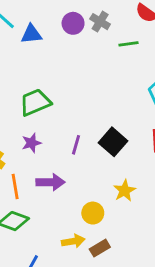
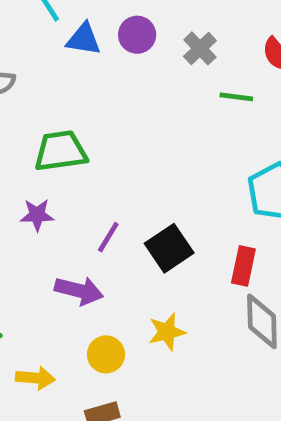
purple circle: (73, 23) -> (137, 35), moved
purple arrow: (50, 182) -> (79, 291), moved
yellow arrow: (73, 241) -> (35, 378), moved

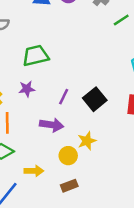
green line: (236, 97) -> (121, 20), turned -35
yellow star: (167, 332) -> (87, 141), moved

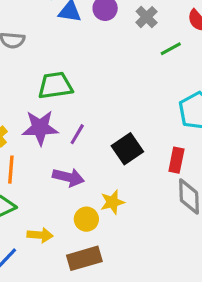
purple star: (27, 89) -> (40, 128), size x1.6
purple line: (64, 97) -> (77, 134), moved
brown rectangle: (69, 186) -> (84, 258), size x1.5

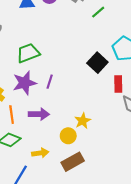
black square: (127, 149) -> (97, 63), moved
purple arrow: (68, 177) -> (39, 114), moved

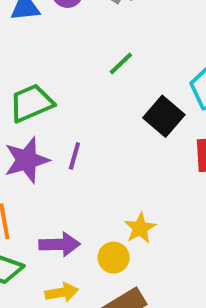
green line: (98, 12) -> (121, 63), moved
purple arrow: (39, 114) -> (60, 244), moved

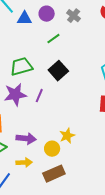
green line: (121, 63) -> (53, 39), moved
black square: (164, 116) -> (58, 71), moved

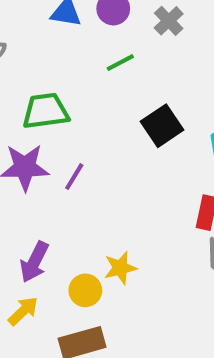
black square: (58, 71) -> (162, 126), moved
purple arrow: (26, 138) -> (34, 262), turned 102
yellow arrow: (24, 162) -> (23, 311), turned -49

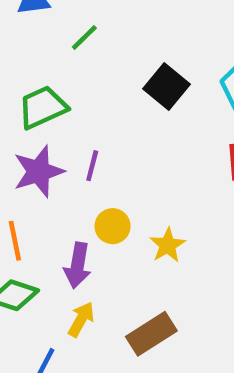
green line: (120, 63) -> (84, 38), moved
yellow circle: (85, 290) -> (113, 226), moved

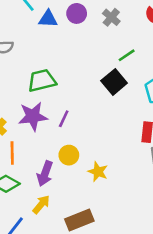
green line: (84, 38) -> (127, 55), moved
yellow star: (168, 245) -> (98, 172), turned -30

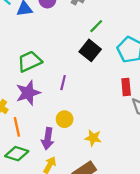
purple line: (64, 119) -> (63, 83), moved
yellow star: (98, 172) -> (93, 138), moved

